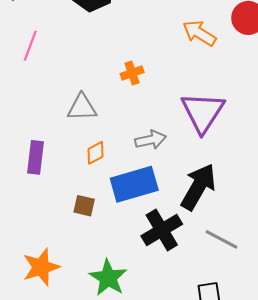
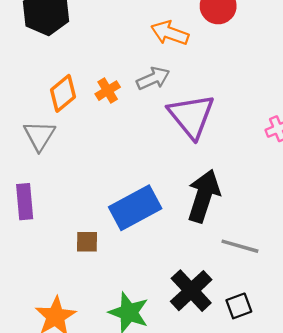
gray triangle: (82, 107) -> (39, 136), moved, turned -44
gray arrow: (151, 140) -> (153, 78), moved
orange diamond: (96, 153) -> (63, 93), moved, size x1.4
black cross: (162, 230) -> (191, 291), moved

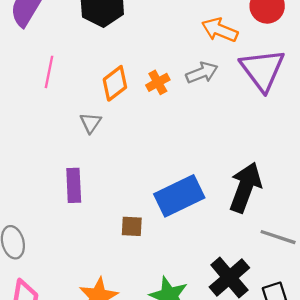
purple triangle: (191, 116) -> (262, 70), moved
gray triangle: (39, 136) -> (91, 123), size x0.7

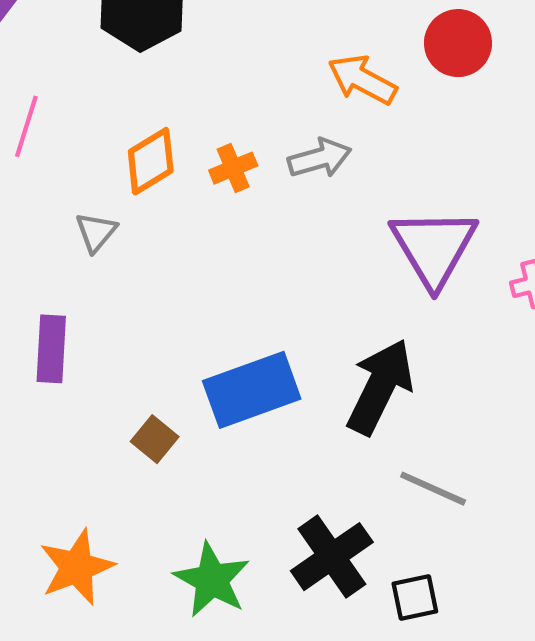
purple triangle: (262, 70) -> (434, 247), moved
brown square: (132, 226) -> (155, 439), turned 30

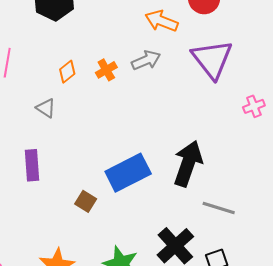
orange diamond: (151, 161) -> (67, 72), size x0.7
gray triangle: (96, 232) -> (46, 108), turned -30
purple triangle: (434, 247) -> (212, 59), moved

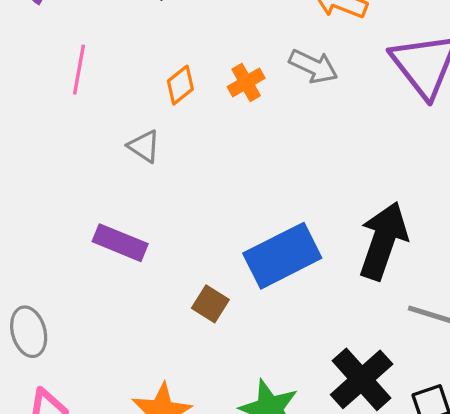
gray arrow: (146, 60) -> (313, 66), turned 48
purple rectangle: (32, 165) -> (120, 243), turned -64

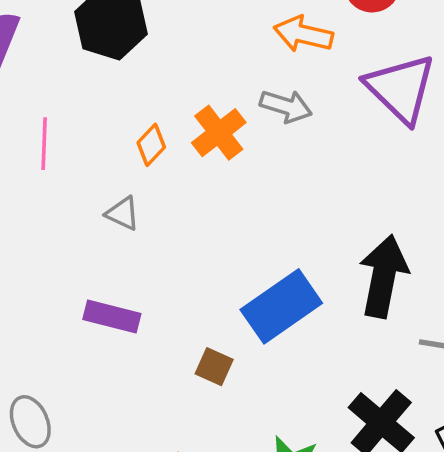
orange cross: (246, 82) -> (219, 133), size x1.4

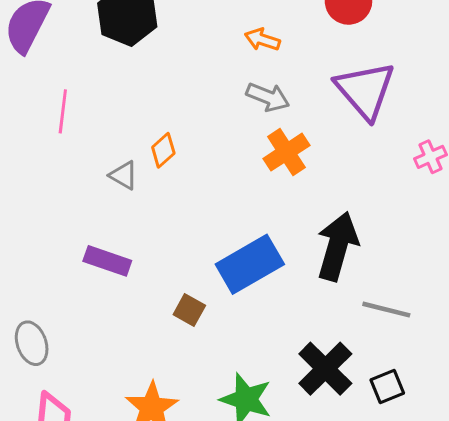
orange arrow: (303, 34) -> (262, 40), moved, size x0.7
orange cross: (219, 133) -> (286, 152), moved
orange diamond: (151, 145) -> (163, 150), moved

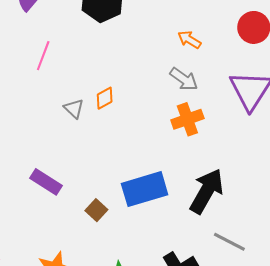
purple rectangle: (107, 261) -> (46, 182), moved

